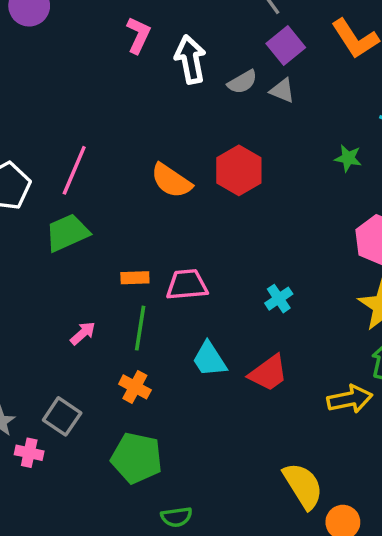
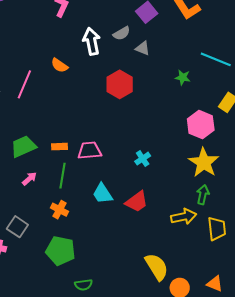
white arrow: (190, 59) -> (92, 41), moved
gray triangle: (282, 91) -> (143, 48), moved
orange semicircle: (171, 181) -> (59, 65), moved, size x0.7
green trapezoid: (67, 233) -> (23, 147), moved

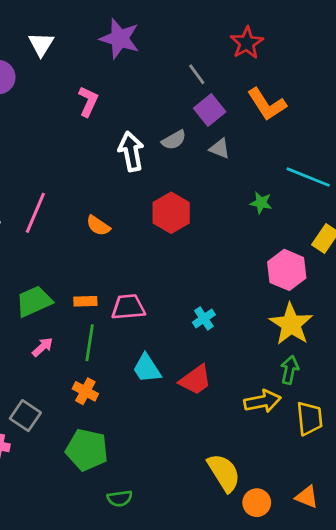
gray triangle: (143, 48) -> (220, 149), moved
orange semicircle: (59, 65) -> (98, 226), moved

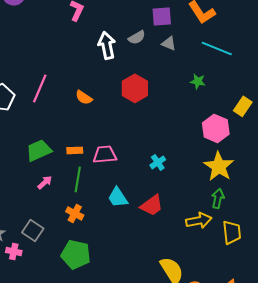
purple square: (210, 110) -> (162, 16), turned 35
cyan line: (308, 177) -> (217, 48), moved

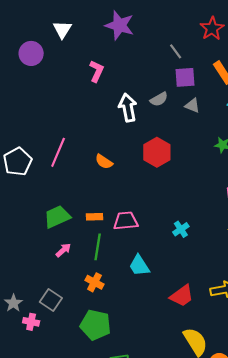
red trapezoid: (152, 205) -> (182, 296), moved

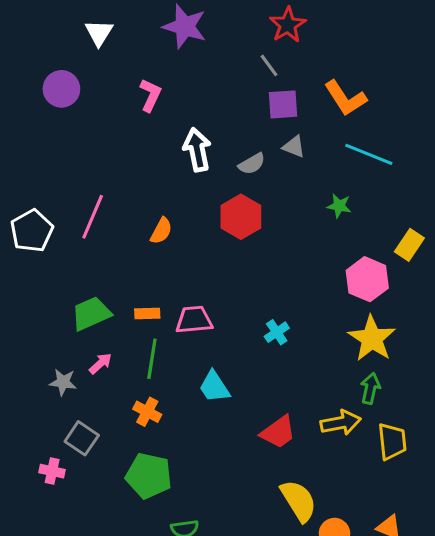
red star: (212, 28) -> (288, 25), moved
purple circle: (31, 53) -> (61, 89), moved
gray semicircle: (159, 99) -> (252, 164), moved
orange semicircle: (104, 162) -> (161, 231), turned -96
gray star: (13, 303) -> (63, 382), moved, turned -30

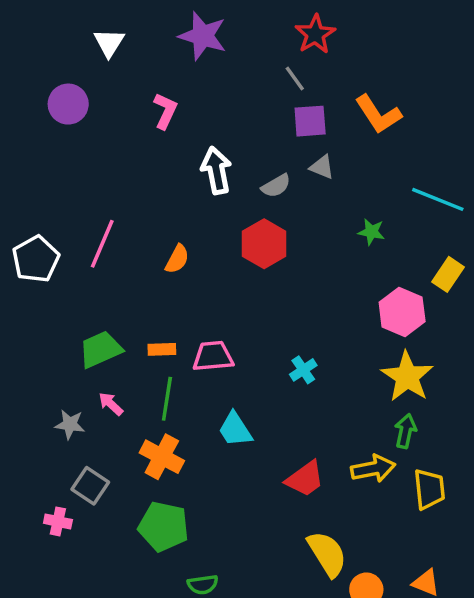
cyan line: (369, 154) -> (438, 199), moved
pink arrow: (100, 363) -> (111, 404), turned -95
orange cross: (147, 412) -> (162, 457), size x1.4

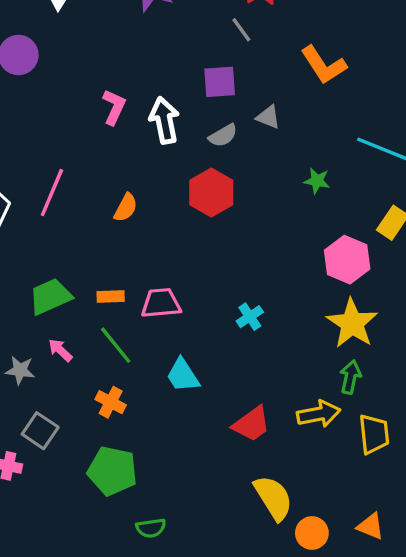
pink L-shape: (165, 111) -> (114, 107), moved
purple square: (310, 121) -> (220, 82), moved
green line: (167, 399) -> (116, 345), turned -48
orange cross: (162, 457) -> (111, 402), size x0.7

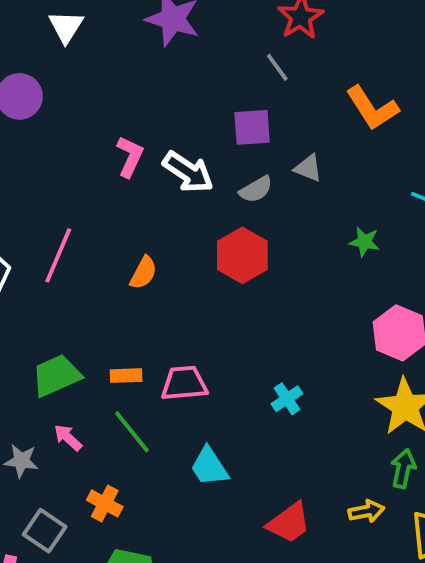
white arrow: (164, 120) -> (188, 172), turned 135
orange cross: (111, 402) -> (105, 503), moved
yellow arrow: (319, 414) -> (366, 511), size x0.7

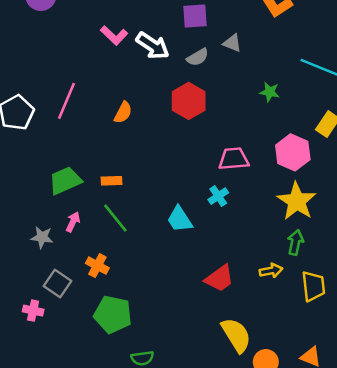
pink L-shape: (130, 156) -> (114, 35), turned 108
pink trapezoid: (184, 383) -> (234, 159), moved
pink arrow: (68, 438) -> (73, 222), turned 72
cyan trapezoid: (209, 467) -> (180, 219), moved

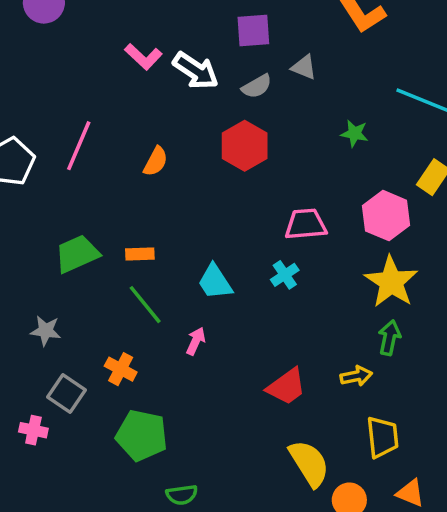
cyan trapezoid: (180, 219) -> (215, 282), moved
pink arrow: (73, 222) -> (196, 341), moved
yellow trapezoid: (313, 286) -> (382, 437), moved

